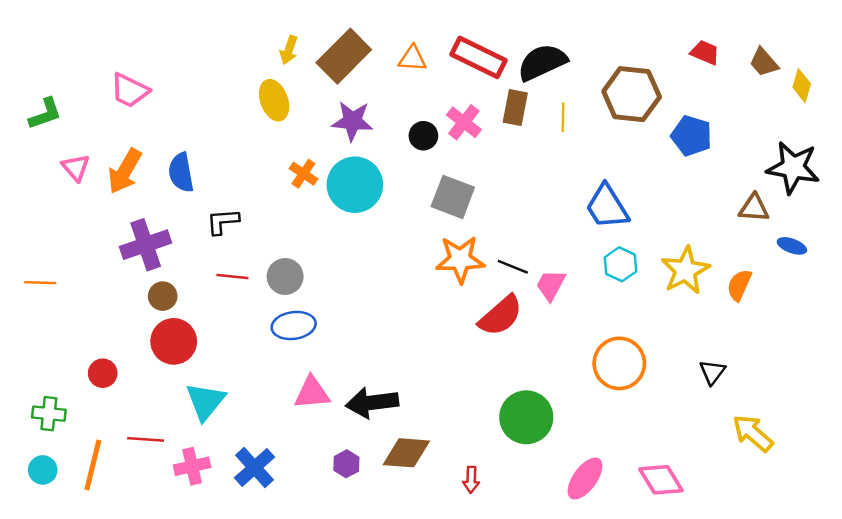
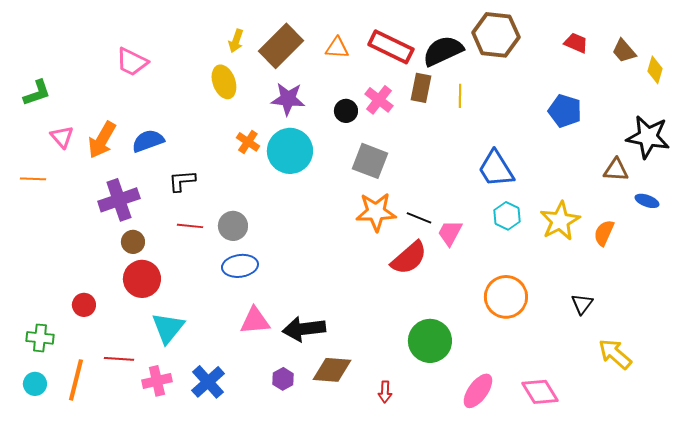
pink trapezoid: (130, 90) -> (132, 62), moved
brown hexagon: (632, 94) -> (496, 35), moved
blue semicircle: (181, 172) -> (148, 141), turned 80
orange line: (40, 283) -> (33, 179), moved

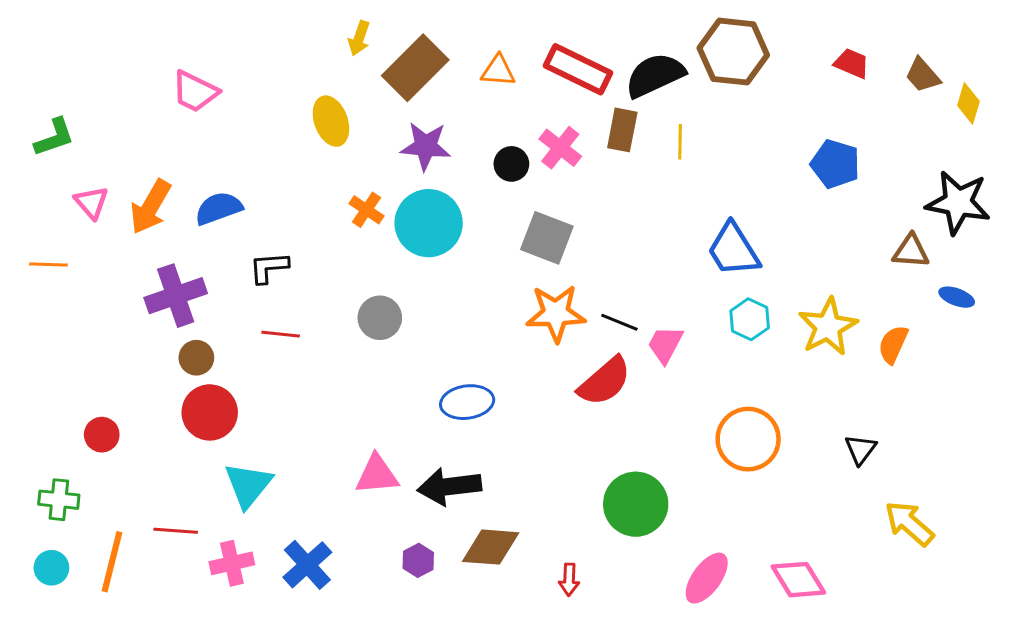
yellow arrow: (236, 41) -> (359, 38), moved
gray circle: (233, 226) -> (380, 318), moved
blue ellipse: (240, 266) -> (467, 402), moved
red circle: (84, 305) -> (102, 435), moved

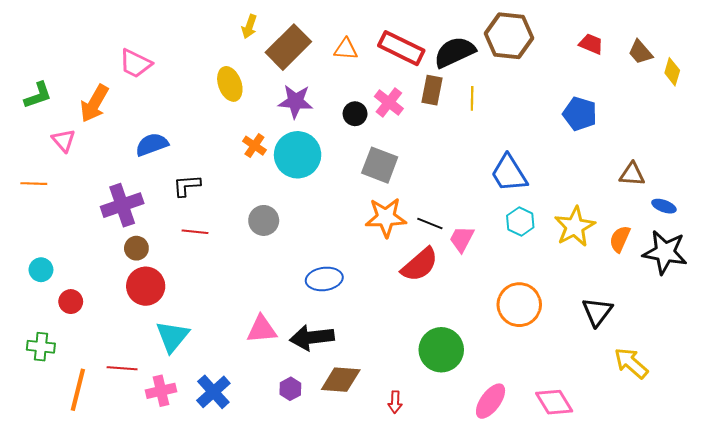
black star: (958, 202) -> (665, 252), moved
orange arrow: (151, 207) -> (94, 103), moved
black triangle: (860, 449) -> (597, 312), size x1.4
cyan circle: (51, 568) -> (41, 270), moved

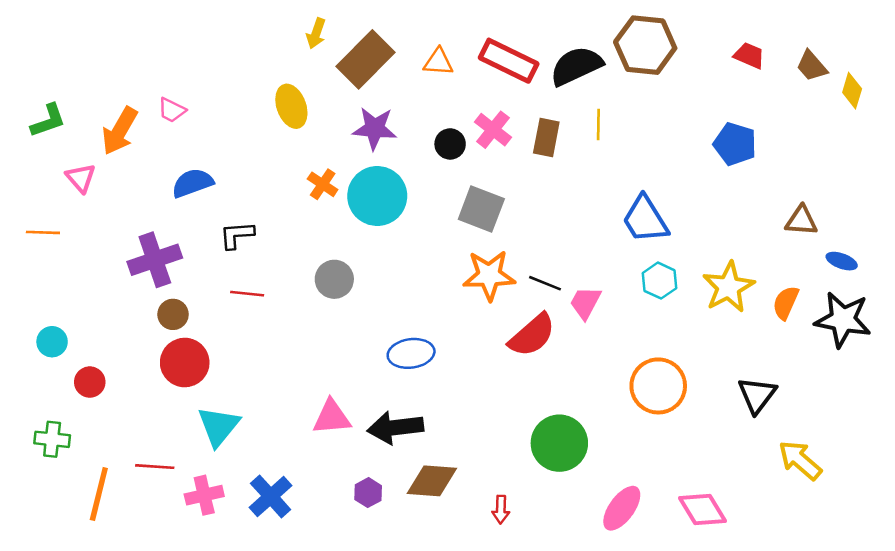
pink trapezoid: (135, 63) -> (172, 110), moved, size x0.7
brown rectangle: (432, 90) -> (546, 137), moved

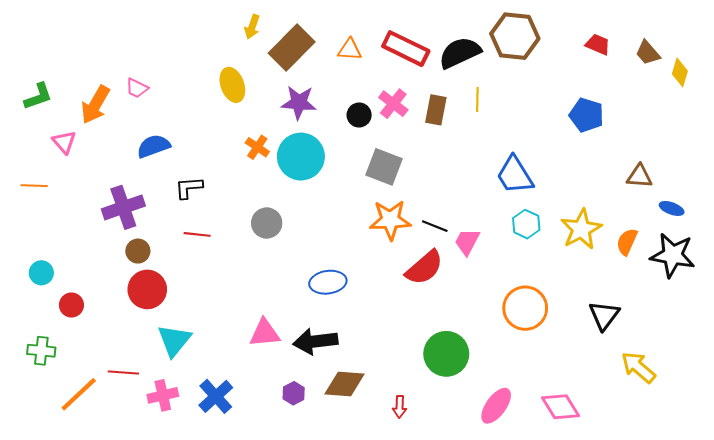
orange line: (99, 494) -> (79, 394), turned 33

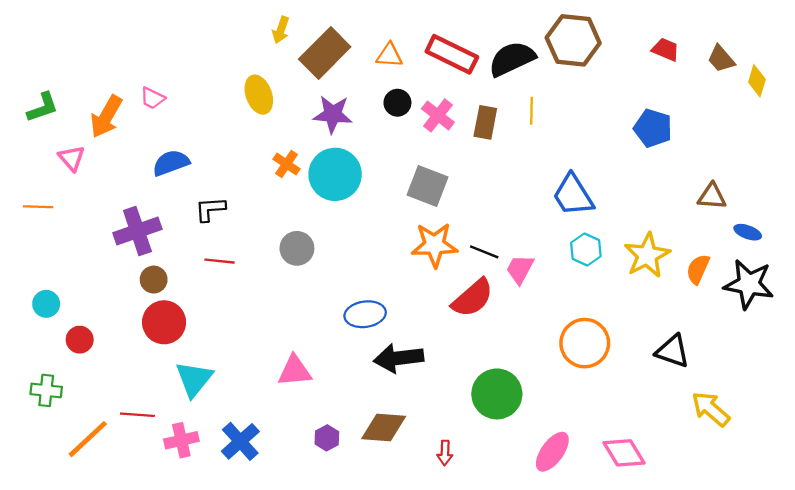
black circle: (359, 115) -> (397, 103), moved
black triangle: (604, 315) -> (673, 351), turned -48
black arrow: (315, 341) -> (399, 358), moved

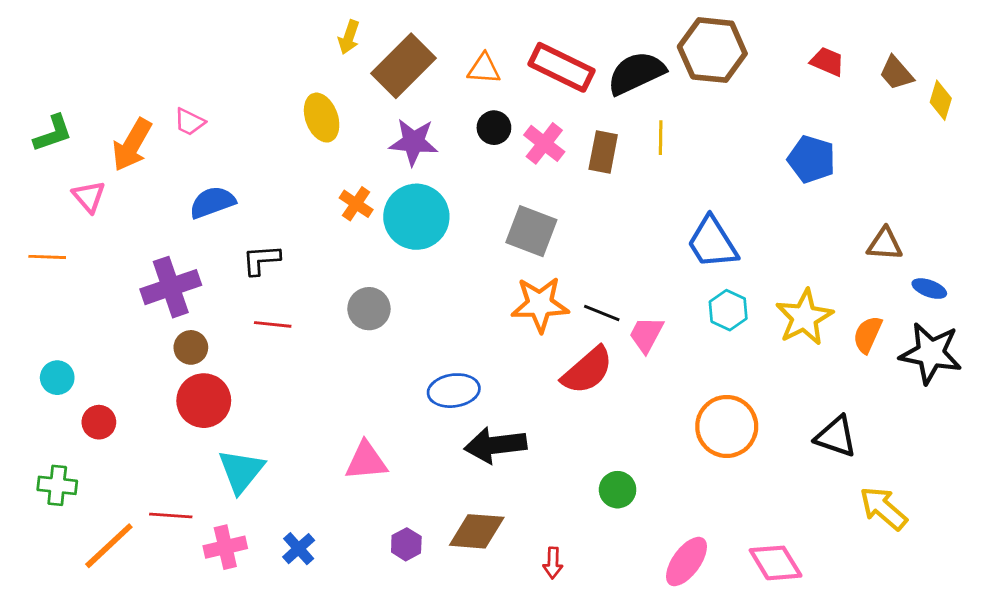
green circle: (497, 394) -> (618, 490), size x0.6
blue cross: (240, 441) -> (299, 549), size x0.7

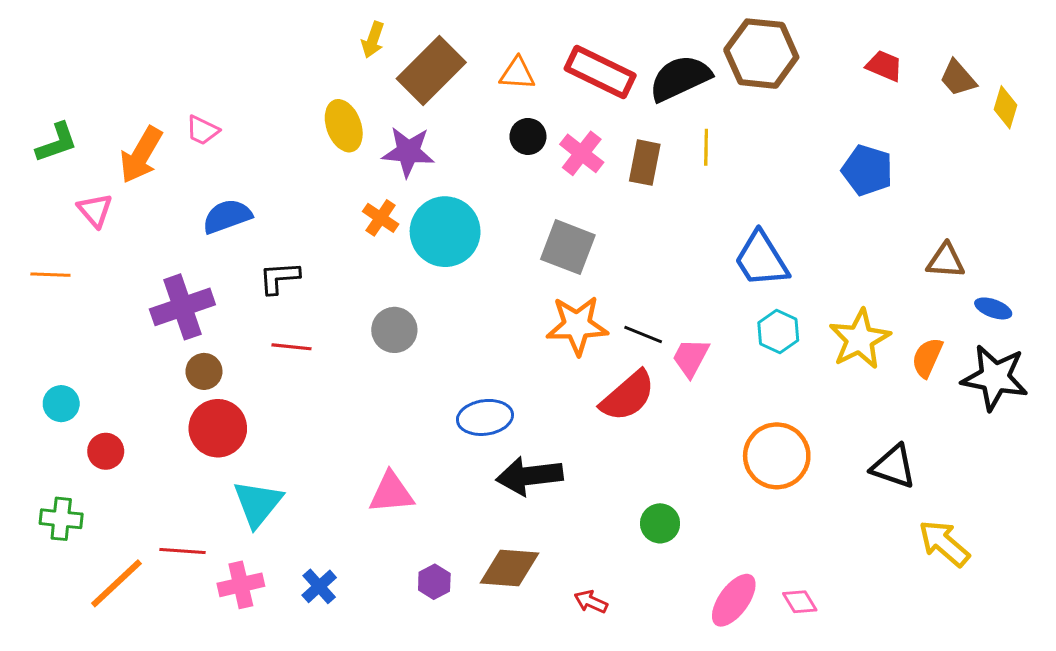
purple star: (414, 142) -> (408, 152), moved
red arrow: (553, 563) -> (591, 602), turned 112
pink diamond: (776, 563) -> (800, 602), moved, size x0.6

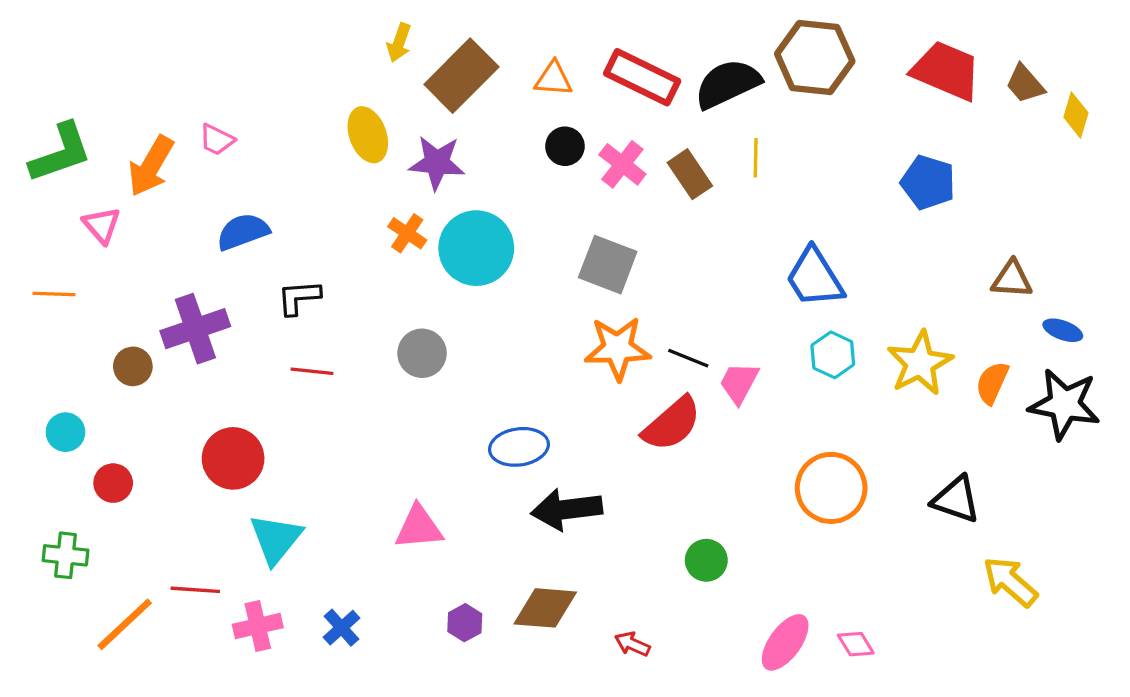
red trapezoid: (884, 66) -> (946, 71), size x1.8
green L-shape: (57, 143) -> (61, 153), size x1.4
brown rectangle: (645, 163) -> (690, 174), turned -45
brown circle: (204, 371) -> (133, 366), moved

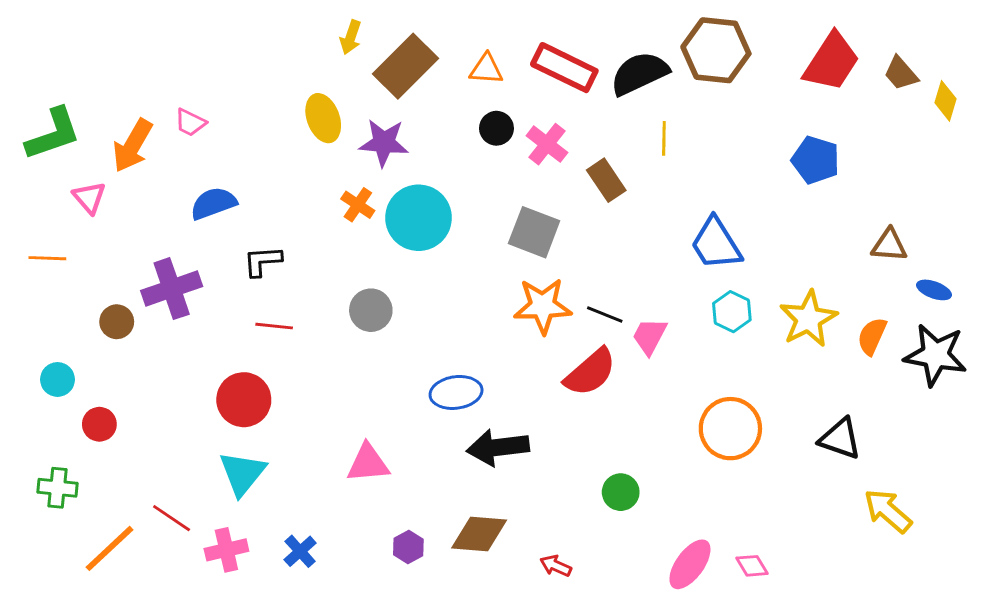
red trapezoid: (946, 71) -> (831, 62), turned 100
brown rectangle: (690, 174) -> (606, 180), moved
red circle: (233, 458) -> (244, 400), moved
red line: (195, 590) -> (172, 518), turned 30

